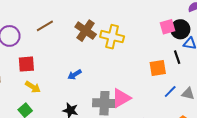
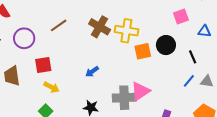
black circle: (180, 29) -> (166, 45), moved
black line: (177, 57) -> (193, 57), moved
orange square: (158, 68) -> (143, 51), moved

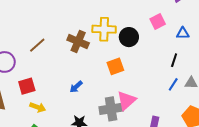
yellow cross: (126, 31) -> (104, 29), moved
black circle: (166, 45) -> (129, 37), moved
orange square: (143, 51) -> (115, 66), moved
black line: (193, 57) -> (174, 60), turned 48

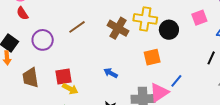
blue line: (173, 84) -> (176, 81), moved
red square: (27, 86) -> (64, 77), moved
blue arrow: (76, 87) -> (111, 73), turned 64

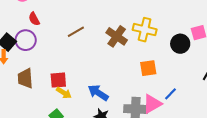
red semicircle: (22, 13) -> (34, 19), moved
black circle: (169, 30) -> (180, 44), moved
purple circle: (43, 40) -> (26, 40), moved
blue arrow: (111, 73) -> (98, 93), moved, size x1.5

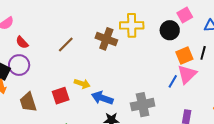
orange square: (148, 68) -> (184, 56), moved
yellow arrow: (64, 93) -> (82, 84), moved
pink triangle: (152, 104) -> (187, 74), moved

